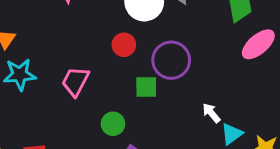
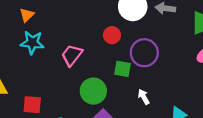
white arrow: (211, 113) -> (144, 97), moved
green circle: (113, 124) -> (93, 91), size x1.5

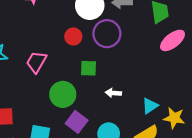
purple circle: (144, 53) -> (107, 34), moved
white arrow: (144, 97) -> (113, 93), turned -48

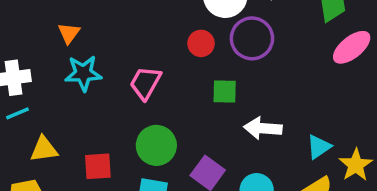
white arrow: (113, 93) -> (263, 128), size x1.5
green circle: (63, 94) -> (156, 145), moved
yellow star: (174, 118) -> (356, 165), turned 30

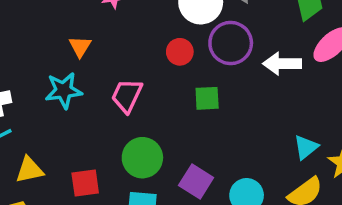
orange triangle: (69, 33) -> (80, 47), moved
white arrow: (263, 128) -> (282, 64), moved

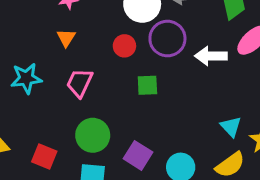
orange triangle: (80, 47) -> (66, 38), moved
cyan triangle: (306, 147) -> (231, 127), turned -35
red square: (85, 183) -> (44, 157), turned 30

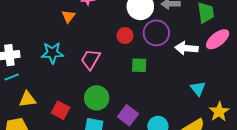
orange triangle: (66, 38) -> (68, 16), moved
cyan triangle: (231, 127) -> (198, 89), moved

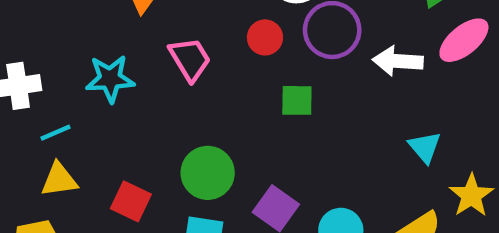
pink trapezoid: (90, 59) -> (190, 59), moved, turned 120
cyan line: (12, 77) -> (56, 133), moved

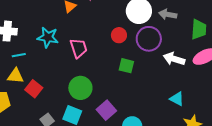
pink trapezoid: (190, 59) -> (79, 48), moved
cyan triangle: (425, 147) -> (177, 99), turned -35
red square: (131, 201) -> (34, 89), moved

